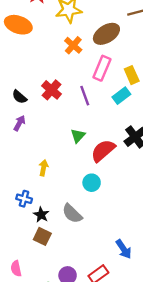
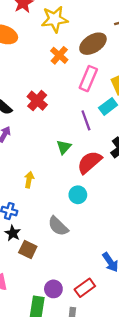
purple line: (85, 96) -> (86, 120), moved
black star: (41, 215) -> (13, 233), moved

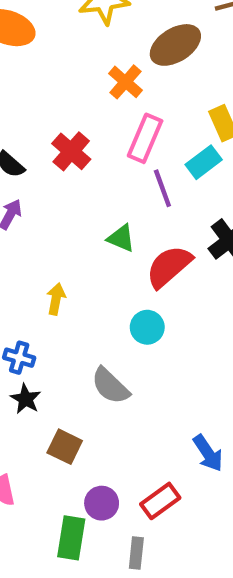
orange cross: (59, 55) -> (125, 82), moved
pink rectangle: (88, 79) -> (145, 138), moved
green triangle: (64, 147) -> (121, 238), turned -49
brown square: (28, 249) -> (65, 447), moved

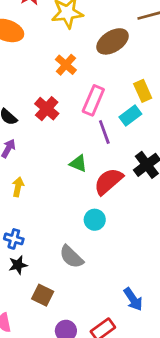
orange cross: (125, 82) -> (66, 65), moved
yellow arrow: (56, 299) -> (18, 187), moved
black star: (26, 399) -> (18, 265), turned 30

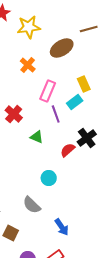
red cross: (47, 109) -> (14, 114), moved
red semicircle: (108, 181) -> (68, 150), moved, size x0.7
blue arrow: (133, 299) -> (62, 227), moved

